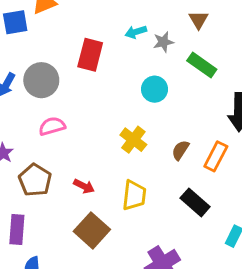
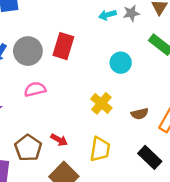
gray star: (163, 42) -> (131, 13), moved
red rectangle: (90, 55) -> (63, 46), moved
brown semicircle: (180, 150) -> (140, 114), turned -140
brown pentagon: (35, 180) -> (28, 148), moved

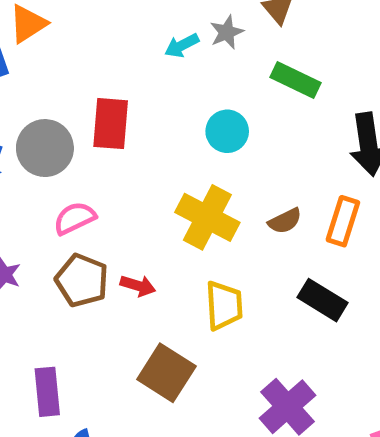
yellow cross: (101, 103) -> (207, 217), size x1.4
red arrow: (59, 140) -> (138, 286), moved
brown pentagon: (28, 148) -> (82, 280), moved

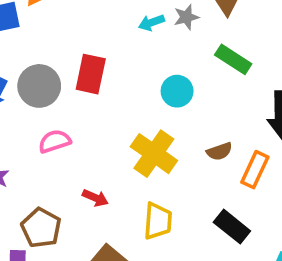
brown semicircle: (285, 221) -> (219, 151), moved
brown pentagon: (82, 280) -> (41, 228), moved

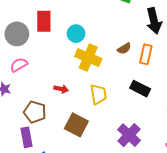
cyan circle: (177, 91) -> (76, 34), moved
pink semicircle: (55, 141) -> (19, 65), moved

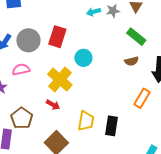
brown semicircle: (124, 49) -> (132, 61), moved
yellow cross: (88, 58) -> (60, 80), moved
black rectangle: (140, 89) -> (112, 126), moved, turned 54

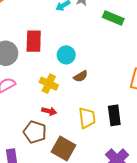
brown semicircle: (132, 61) -> (81, 76), moved
yellow cross: (60, 80) -> (49, 84), size x0.7
brown pentagon: (22, 118) -> (35, 132), moved

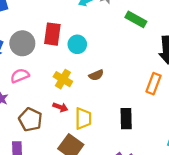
cyan circle: (66, 55) -> (77, 44), moved
yellow trapezoid: (87, 118) -> (83, 118), moved
brown pentagon: (35, 132) -> (30, 120), moved

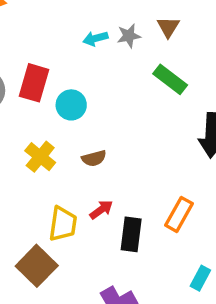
orange rectangle: (153, 84) -> (179, 214), moved
red arrow: (60, 107) -> (101, 210), moved, turned -64

